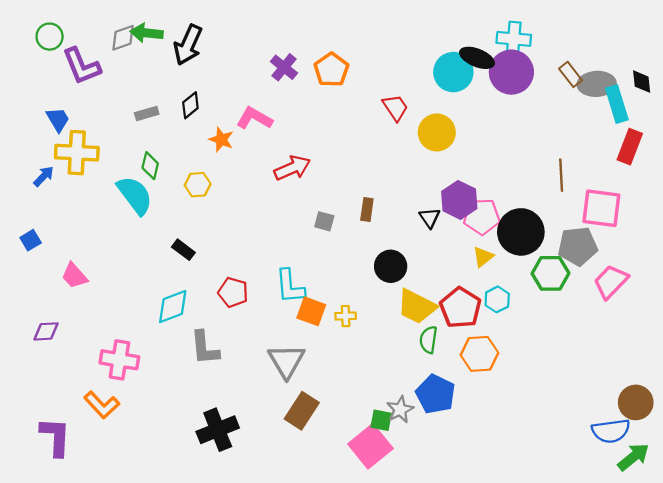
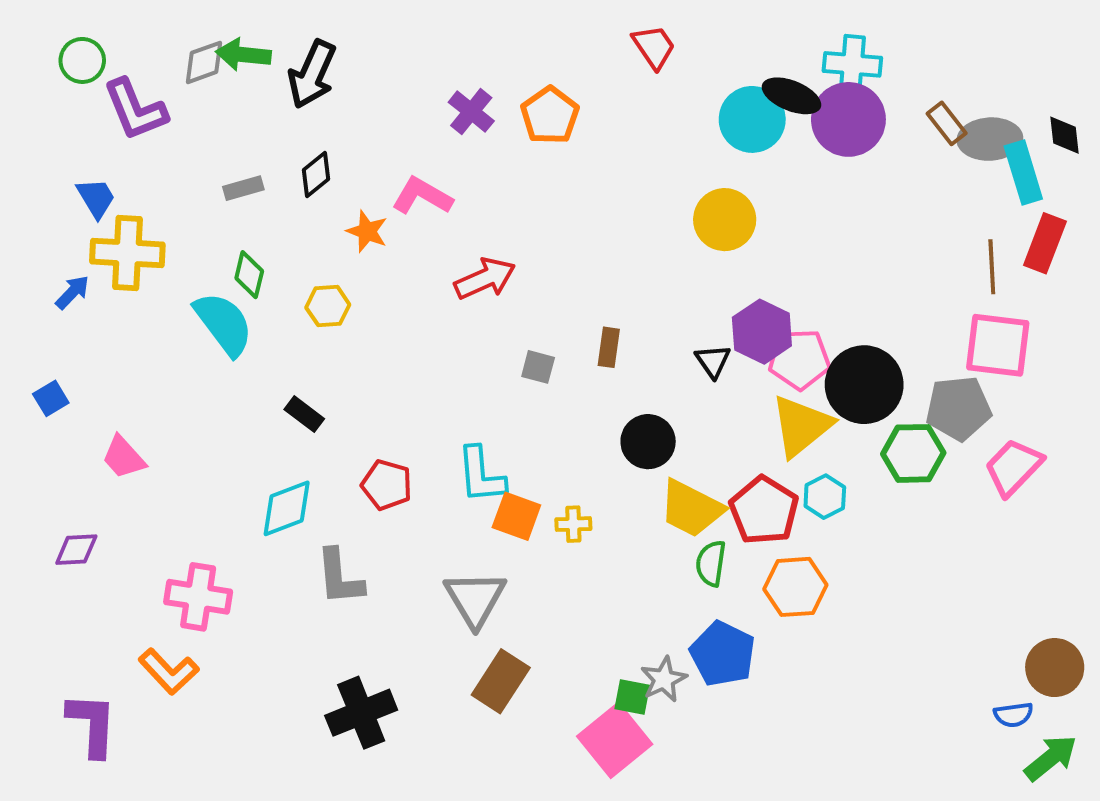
red trapezoid: (395, 108) -> (654, 47), moved
brown line: (561, 175) -> (992, 267), moved
yellow triangle: (483, 257) -> (801, 426), size x1.8
blue semicircle: (611, 431) -> (1013, 715), size x0.6

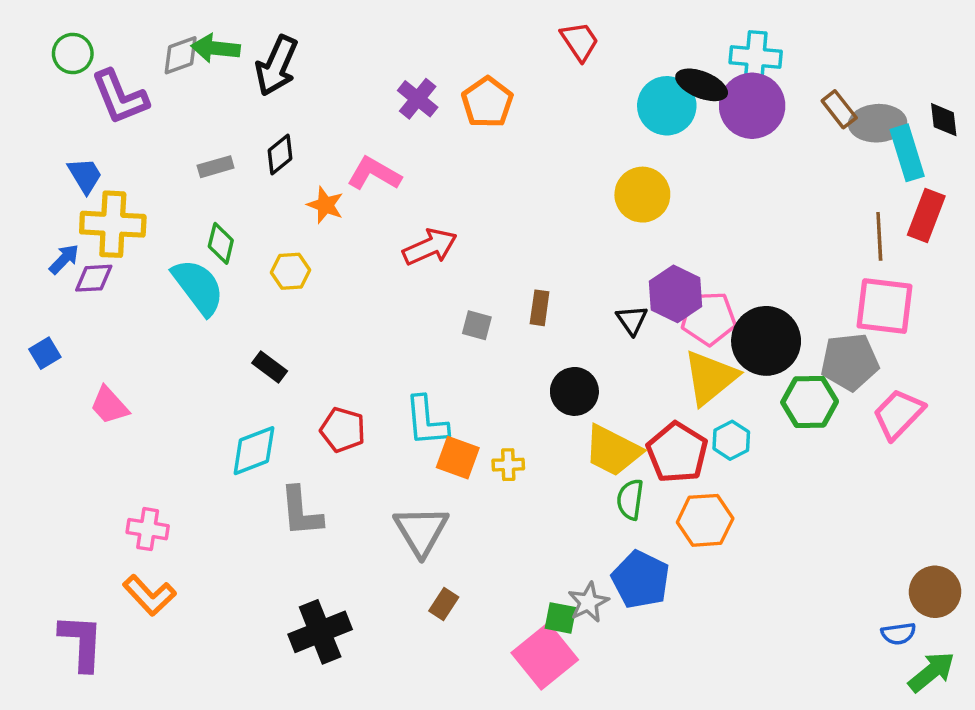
purple diamond: (76, 550) -> (94, 278), moved
pink cross: (198, 597) -> (148, 529), moved, size x0.7
brown rectangle: (501, 681) -> (444, 604), size x0.6

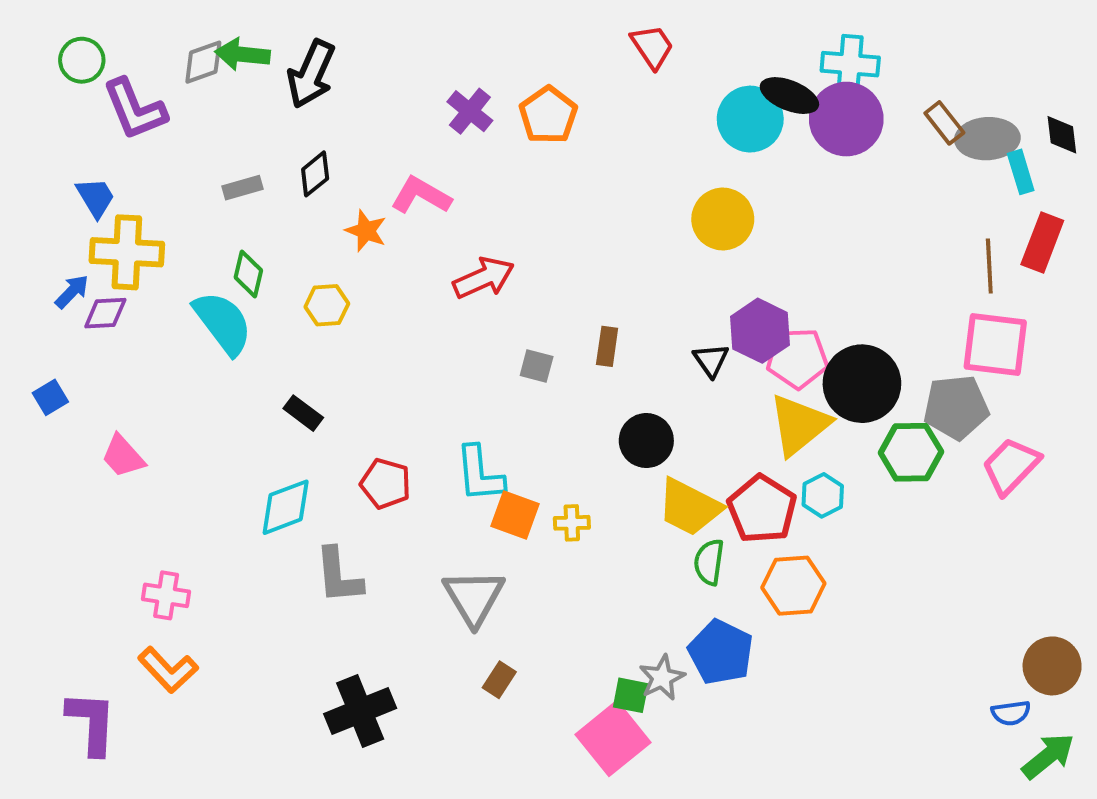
cyan rectangle: (907, 153) -> (1021, 172), size x0.7

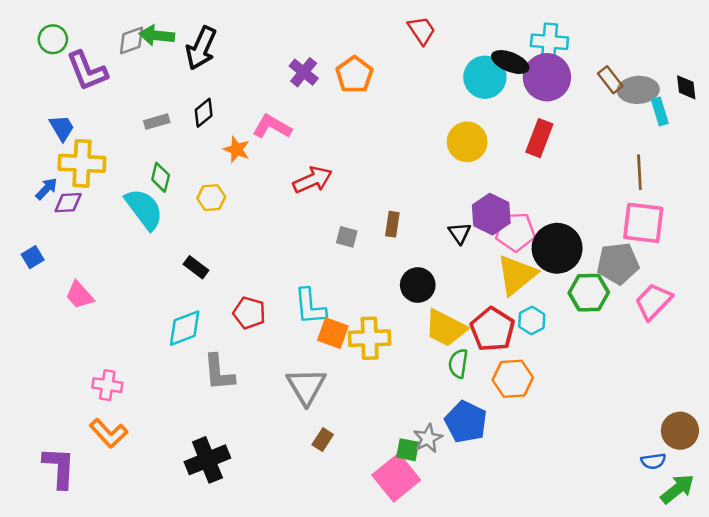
red rectangle: (1042, 243) -> (539, 138), moved
yellow cross: (572, 523) -> (370, 338), size x1.8
black cross: (360, 711) -> (207, 460), moved

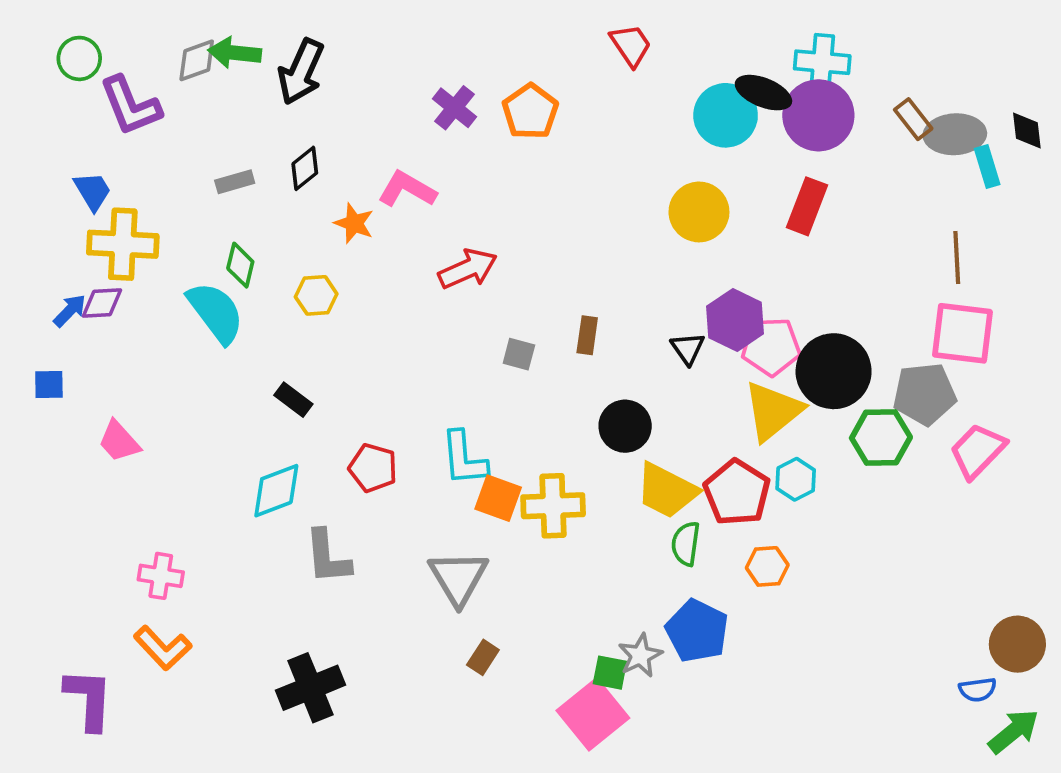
blue arrow: (47, 189) -> (70, 311), moved
blue square: (33, 257) -> (49, 384), turned 30
orange hexagon: (513, 379) -> (767, 566), size x0.7

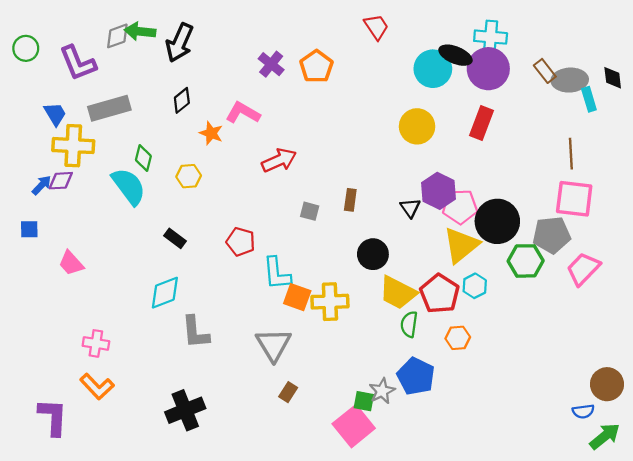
green circle: (79, 58) -> (26, 48), moved
gray rectangle: (235, 182) -> (109, 108), moved, size x1.8
red pentagon: (373, 468) -> (241, 242), moved

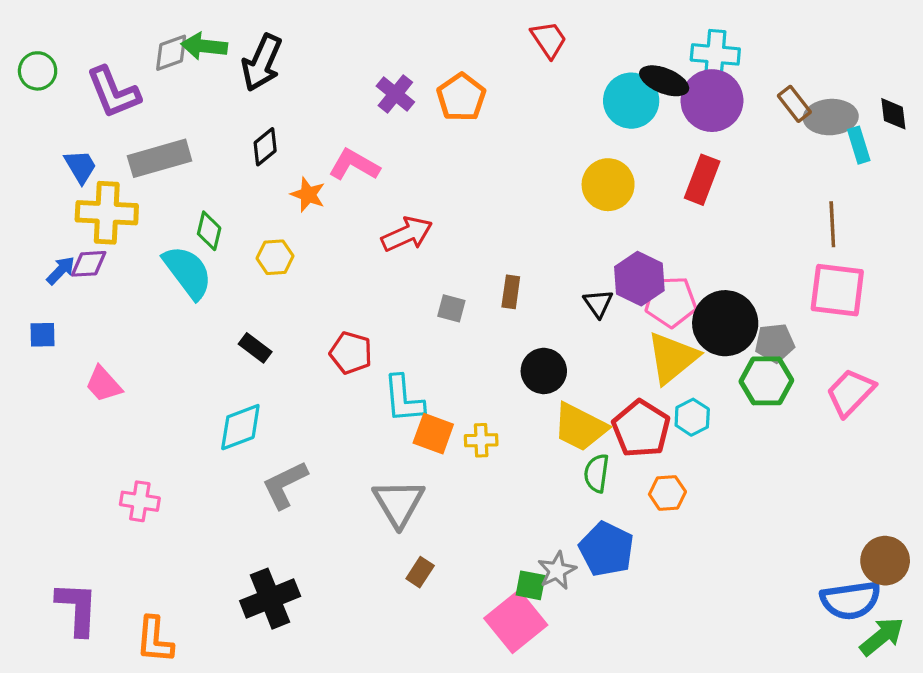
gray pentagon: (552, 235) -> (775, 343), moved, size x0.7
yellow cross: (330, 302) -> (481, 440), size x0.6
gray L-shape: (195, 332) -> (285, 485), turned 69
orange L-shape: (97, 386) -> (155, 640), moved, turned 48
blue semicircle: (583, 411) -> (850, 600), size x1.8

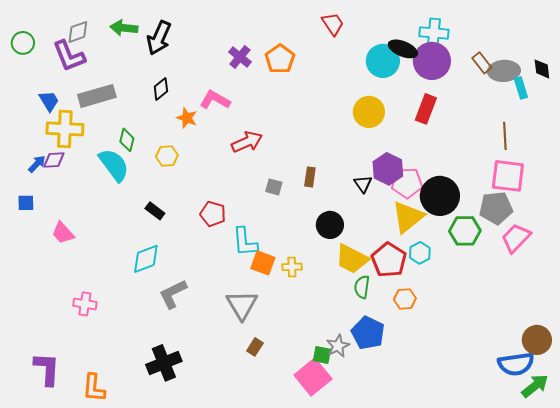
gray diamond: (171, 53) -> (78, 32), moved
gray pentagon: (775, 343) -> (496, 208), moved, size x1.4

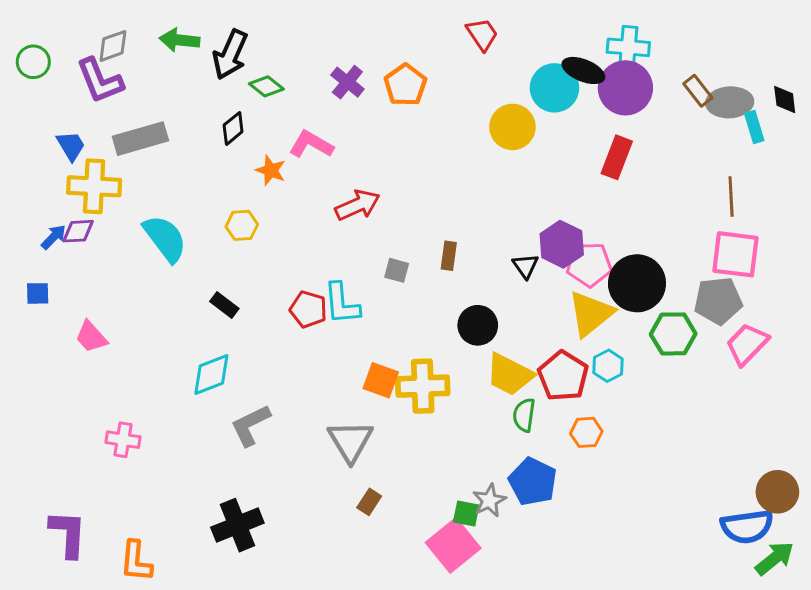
yellow circle: (369, 112) -> (512, 127), moved
green diamond: (127, 140) -> (266, 86), moved, turned -65
cyan L-shape: (245, 242) -> (342, 304), moved
yellow cross: (292, 267) -> (423, 386), size x1.8

